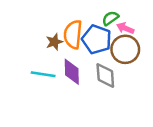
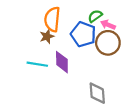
orange semicircle: (73, 34) -> (52, 19), moved
gray diamond: (105, 75) -> (97, 93), moved

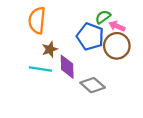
orange semicircle: (52, 19) -> (37, 20), moved
brown star: (47, 36) -> (50, 49), moved
gray diamond: (97, 93) -> (93, 85), moved, turned -45

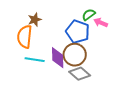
orange semicircle: (37, 20) -> (25, 37), moved
brown circle: (117, 46) -> (75, 55), moved
brown star: (50, 49) -> (35, 20), moved

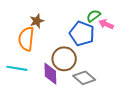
brown circle: (75, 55) -> (64, 59), moved
purple diamond: (58, 58) -> (50, 74), moved
cyan line: (35, 60) -> (17, 68), moved

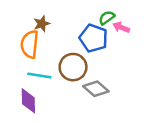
cyan line: (17, 68) -> (39, 76), moved
purple diamond: (50, 74) -> (28, 101), moved

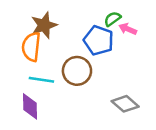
brown star: (42, 24) -> (44, 25), size x1.5
gray diamond: (96, 89) -> (125, 104), moved

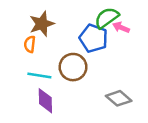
green semicircle: (112, 19) -> (107, 18), size x1.5
orange semicircle: (31, 47) -> (30, 44), size x0.6
purple diamond: (30, 106) -> (45, 101), moved

